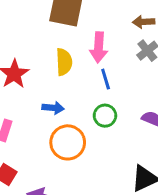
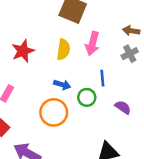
blue line: (106, 79) -> (102, 78), moved
blue arrow: (53, 108) -> (62, 85), moved

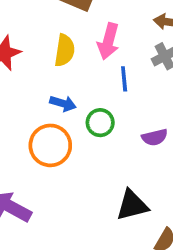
blue line: (102, 78) -> (124, 79), moved
purple semicircle: (123, 107) -> (155, 137), turned 133

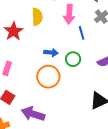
yellow semicircle: (65, 50) -> (37, 17), moved

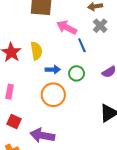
pink arrow: (69, 14) -> (67, 27), turned 120
yellow semicircle: (37, 17) -> (36, 51), moved

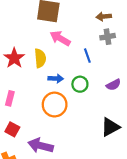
gray cross: (100, 26) -> (108, 37), turned 32
pink arrow: (67, 27) -> (60, 38), moved

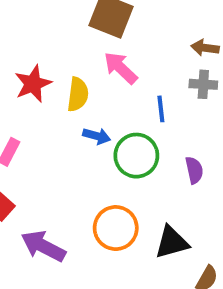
green circle: (80, 84) -> (136, 156), size x1.5
purple semicircle: (113, 85) -> (194, 170), turned -88
orange circle: (55, 105) -> (116, 228), moved

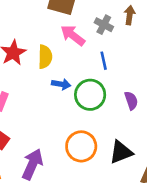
brown arrow: (205, 48) -> (130, 15), turned 96
gray cross: (203, 84) -> (104, 25), moved, turned 30
purple arrow: (43, 246) -> (32, 164), turned 92

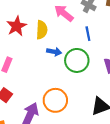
orange circle: (81, 146) -> (55, 100), moved

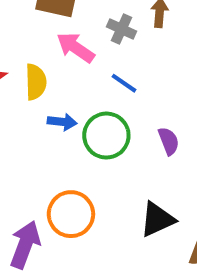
blue line: (88, 34) -> (124, 83), turned -40

